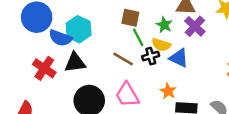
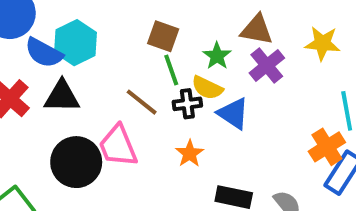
orange star: (168, 91) -> (190, 154), moved
pink trapezoid: (127, 95) -> (118, 146), moved

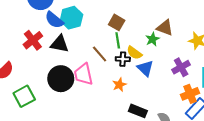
green star: (217, 56) -> (152, 39), moved
purple cross: (267, 66) -> (181, 67), moved

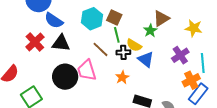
cyan hexagon: (71, 18) -> (92, 19), moved
brown triangle: (165, 28) -> (161, 18), turned -48

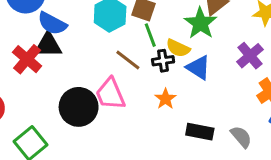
green star: (150, 31) -> (200, 23), size x1.5
black triangle: (61, 43) -> (48, 45), moved

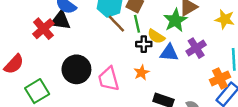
purple cross: (250, 56) -> (196, 48), moved
brown line: (128, 60) -> (116, 24), moved
blue triangle: (198, 68) -> (169, 53), turned -36
pink trapezoid: (110, 94) -> (109, 79), moved

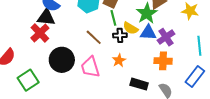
brown line: (116, 24) -> (94, 37), moved
red cross: (43, 29) -> (40, 33), moved
blue triangle: (169, 53) -> (148, 33), moved
orange cross: (220, 78) -> (163, 61), moved, turned 30

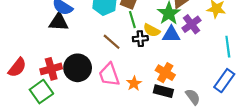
red cross: (40, 33) -> (51, 69), moved, turned 30
purple cross: (166, 37) -> (191, 24), moved
orange star: (119, 60) -> (134, 83), moved
orange cross: (163, 61) -> (165, 73), moved, turned 30

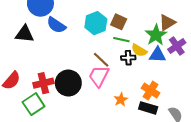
green line: (132, 20) -> (121, 40), turned -63
black triangle: (59, 22) -> (25, 34), moved
pink trapezoid: (109, 75) -> (99, 76), moved, turned 45

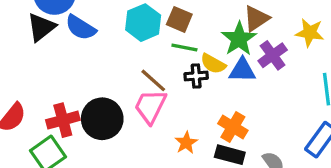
black triangle: (25, 34) -> (41, 27), moved, turned -42

